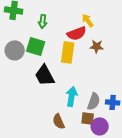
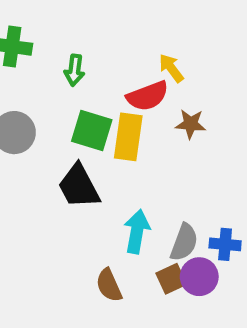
green square: (36, 46) -> (92, 130), moved
brown square: (88, 118) -> (171, 279), turned -32
purple circle: (100, 126) -> (199, 277), moved

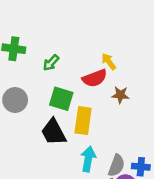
green arrow: (74, 70) -> (51, 63), turned 36
yellow rectangle: (128, 137) -> (83, 121), moved

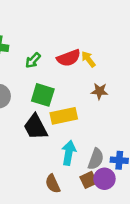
red semicircle: (95, 78) -> (69, 58), moved
yellow rectangle: (83, 121) -> (64, 116), turned 70

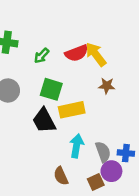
yellow arrow: (88, 59) -> (96, 54), size x1.5
gray semicircle: (96, 159) -> (103, 152), turned -40
brown square: (88, 180) -> (96, 182), moved

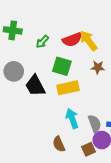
green square: (51, 89) -> (62, 66), moved
black trapezoid: (44, 121) -> (35, 86), moved
cyan arrow: (77, 146) -> (72, 119), turned -30

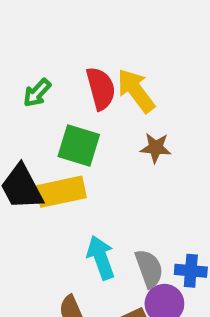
red semicircle: (72, 40) -> (101, 88), turned -84
yellow rectangle: (68, 88) -> (61, 192), moved

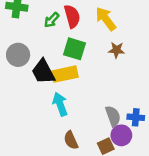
red semicircle: (101, 88) -> (72, 16), moved
cyan arrow: (101, 258) -> (60, 104), moved

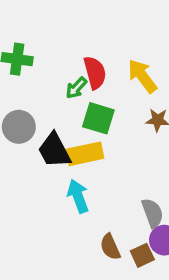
green arrow: (52, 20) -> (76, 88), moved
brown semicircle: (71, 140) -> (110, 247), moved

